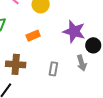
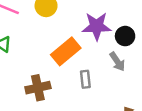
orange rectangle: (33, 36) -> (66, 51), moved, size x1.6

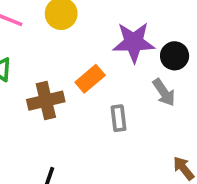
orange rectangle: (66, 51) -> (90, 79), size x0.7
brown cross: (38, 88) -> (46, 101), moved

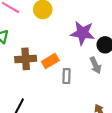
orange rectangle: (90, 79) -> (50, 61), moved

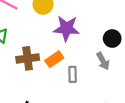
purple star: (83, 33) -> (66, 28), moved

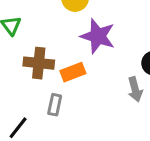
gray rectangle: (73, 74) -> (55, 105), moved

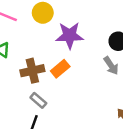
gray rectangle: (55, 105) -> (38, 100), moved, turned -42

